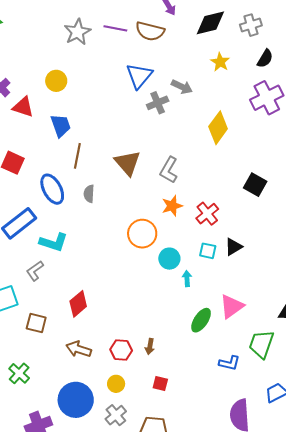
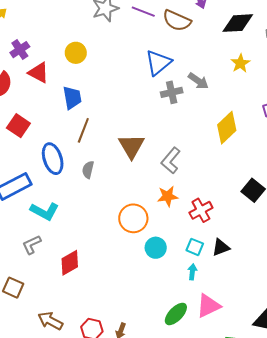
gray L-shape: (35, 271) -> (32, 245), moved
cyan arrow: (187, 279) -> (192, 272), moved
red diamond: (78, 304) -> (70, 263), moved

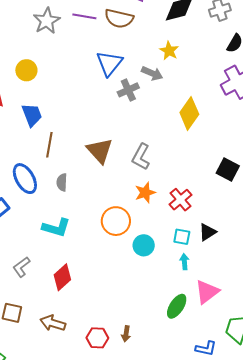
yellow star: (240, 63) -> (169, 51), moved
cyan L-shape: (45, 211) -> (56, 228), moved
brown arrow: (50, 321) -> (53, 323), moved

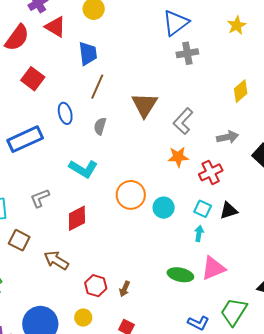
gray arrow: (152, 73) -> (228, 137), moved, turned -50
yellow diamond: (189, 113) -> (241, 91), size x0.7
blue ellipse: (25, 179) -> (65, 113), size x0.7
orange circle: (116, 221) -> (131, 195), moved
green ellipse: (177, 306) -> (180, 275), turned 55

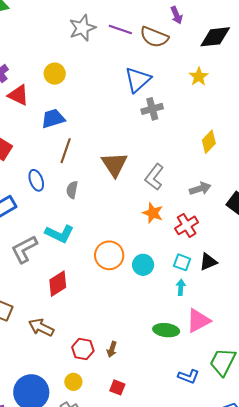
blue trapezoid: (88, 53) -> (53, 119), turned -95
orange star: (178, 157) -> (153, 213), turned 30
gray L-shape: (40, 198) -> (24, 249), moved, size x1.4

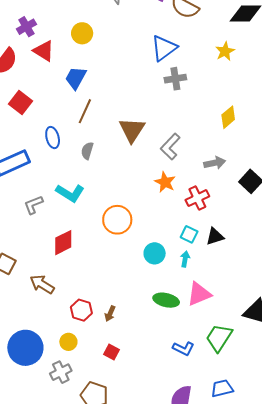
blue trapezoid: (53, 119) -> (76, 78), turned -50
gray L-shape: (24, 249) -> (33, 205), size x0.7
cyan circle: (143, 265) -> (155, 253), moved

